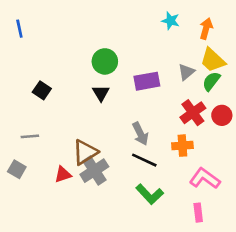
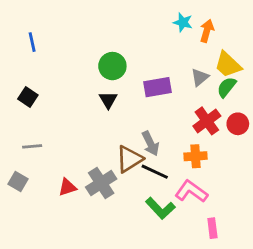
blue line: (19, 29) -> (32, 42), moved
orange arrow: (206, 29) -> (207, 31), moved
black square: (42, 90) -> (28, 97), moved
brown triangle: (85, 152) -> (129, 159), moved
pink L-shape: (205, 178) -> (191, 191), moved

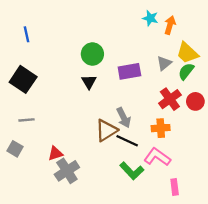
black square: (28, 97) -> (23, 79), size x1.6
gray cross: (101, 183) -> (67, 171), moved

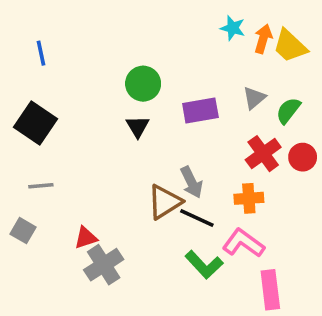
yellow trapezoid: (187, 53) -> (290, 46), moved
pink rectangle: (175, 187) -> (270, 290), size x1.5

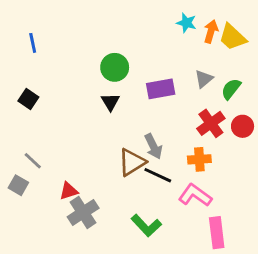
black square: (36, 123) -> (28, 99), size x0.6
gray line: (41, 186) -> (33, 161), moved, turned 48
green L-shape: (204, 265) -> (146, 225), moved

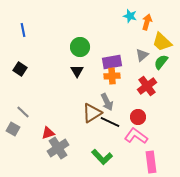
yellow trapezoid: (232, 37) -> (162, 42), moved
red circle: (243, 126) -> (138, 117), moved
orange cross: (199, 159) -> (112, 76), moved

